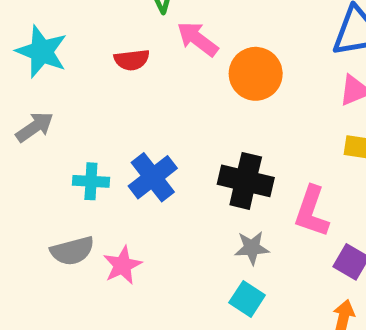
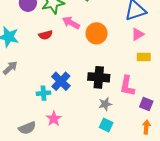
cyan cross: (91, 181) -> (43, 93), moved
gray semicircle: (72, 251) -> (27, 128), moved

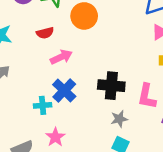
pink arrow: (71, 23) -> (61, 57), moved, turned 126
orange circle: (97, 33) -> (84, 16), moved

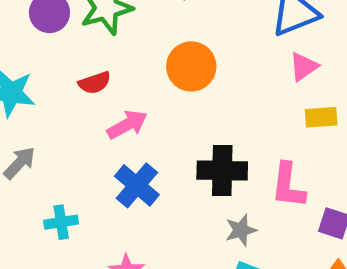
orange circle: (84, 16) -> (191, 66), moved
cyan cross: (43, 105) -> (61, 222), moved

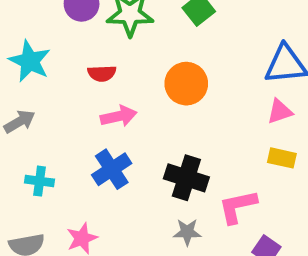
pink L-shape: (288, 185) -> (238, 207), turned 54

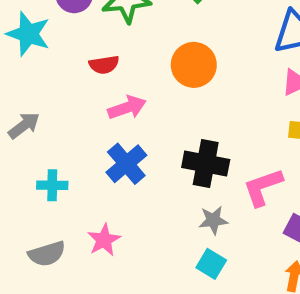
cyan star: (30, 61) -> (28, 34), moved

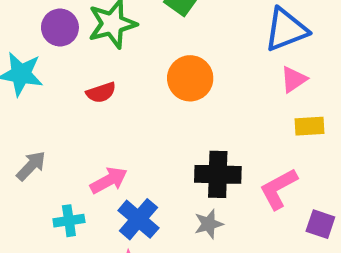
pink arrow: (127, 108) -> (109, 180), moved
blue cross: (126, 164) -> (138, 219), moved
gray star: (213, 220) -> (209, 224), moved

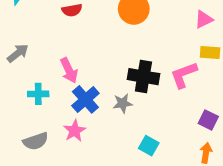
pink arrow: (109, 180) -> (69, 70), turned 85
pink L-shape: (279, 189) -> (184, 75), moved
gray star: (209, 224) -> (123, 103), moved

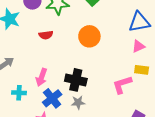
pink arrow: (69, 70) -> (42, 77), turned 42
black cross: (143, 77) -> (76, 80), moved

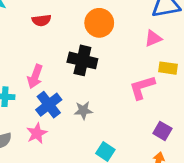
pink triangle: (138, 46) -> (153, 38), moved
black cross: (76, 80) -> (82, 60), moved

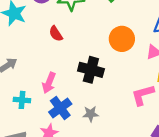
red semicircle: (41, 20) -> (56, 34), turned 63
orange circle: (99, 23) -> (122, 39), moved

